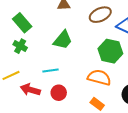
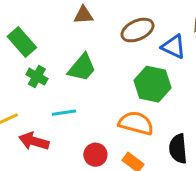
green cross: (20, 46) -> (37, 77), moved
red circle: (59, 93) -> (95, 155), moved

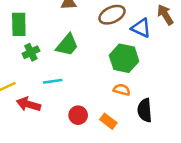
green rectangle: (22, 42) -> (19, 24), turned 40
green cross: (37, 77) -> (31, 52), turned 35
orange semicircle: (136, 123) -> (122, 90), moved, size x0.6

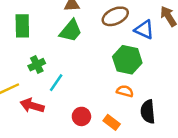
green trapezoid: (67, 45) -> (71, 31), moved
green cross: (31, 52) -> (37, 65), moved
cyan line: (53, 81) -> (56, 83), turned -48

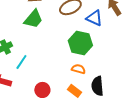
orange rectangle: (112, 122) -> (74, 91), moved

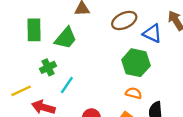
green trapezoid: (33, 19) -> (66, 38), moved

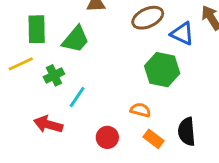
yellow line: (21, 91) -> (21, 64), moved
orange semicircle: (134, 93) -> (140, 110), moved

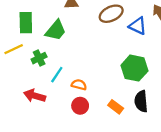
green hexagon: (162, 70) -> (134, 68), moved
orange semicircle: (140, 110) -> (79, 85), moved

